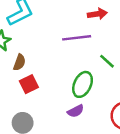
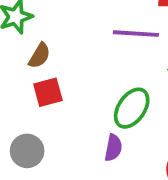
purple semicircle: (76, 111) -> (113, 148), turned -63

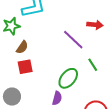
purple line: (136, 34) -> (73, 40), turned 35

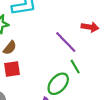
green line: (93, 65) -> (75, 67), moved

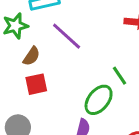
purple line: (66, 42) -> (67, 36), moved

